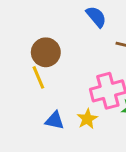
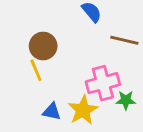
yellow star: (87, 119) -> (83, 110), size x1.5

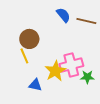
brown line: (124, 40) -> (86, 21), moved
yellow star: (83, 110) -> (55, 71), moved

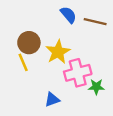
yellow star: (55, 71) -> (58, 52), moved
blue triangle: (35, 85) -> (52, 100), moved, turned -32

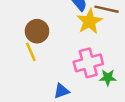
yellow star: (58, 52) -> (90, 21), moved

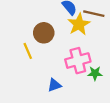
brown circle: (37, 31) -> (44, 33), moved

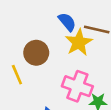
pink cross: (78, 61) -> (77, 86), turned 35

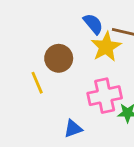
pink cross: (77, 86) -> (105, 96), turned -32

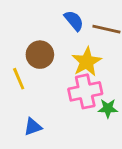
yellow star: (106, 47) -> (87, 62), moved
blue triangle: (73, 129) -> (33, 127), moved

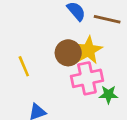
brown circle: (40, 55) -> (68, 53), moved

